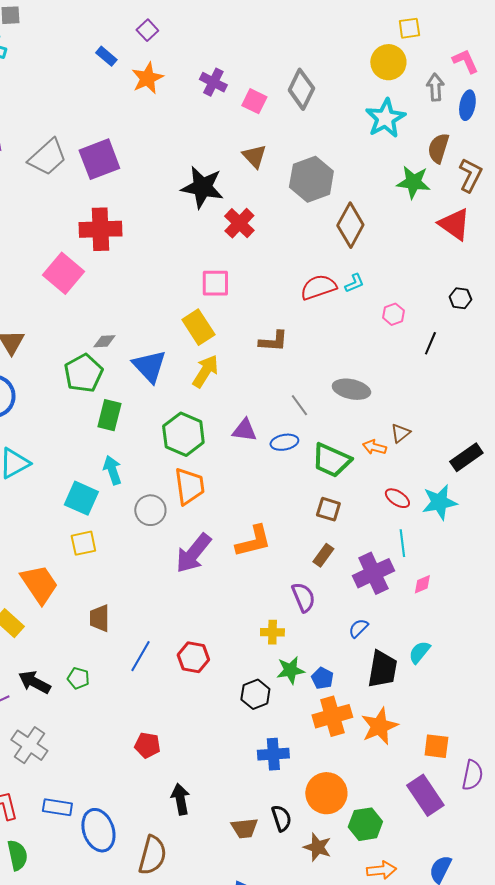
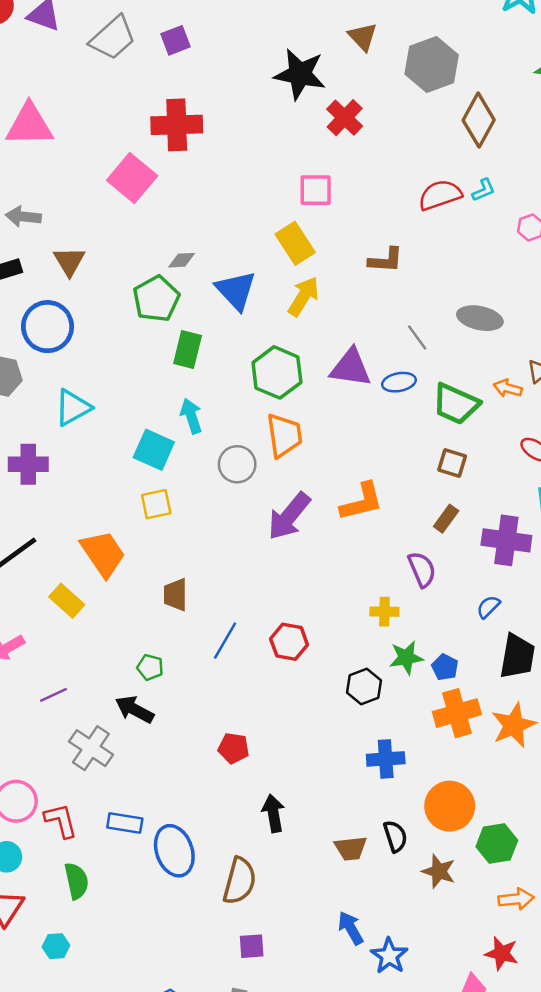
purple square: (99, 159) -> (176, 40), size x0.6
purple triangle: (244, 430) -> (351, 368), size x1.4
purple cross: (373, 573) -> (506, 540), turned 33
black arrow: (34, 682) -> (134, 709), moved

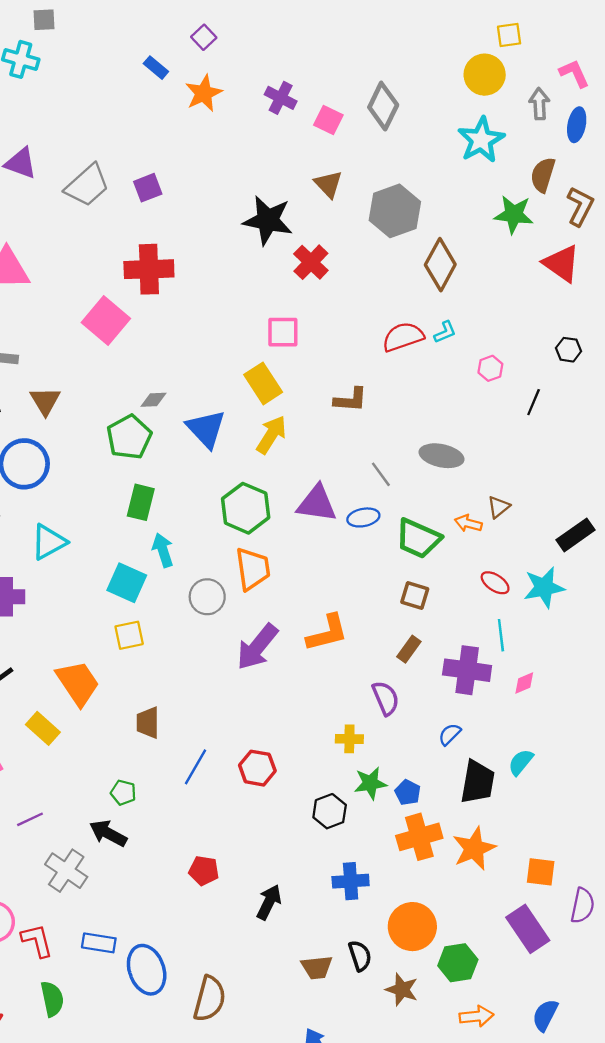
green rectangle: (188, 350) -> (141, 502), moved
black arrow: (273, 813) -> (269, 902), moved, turned 36

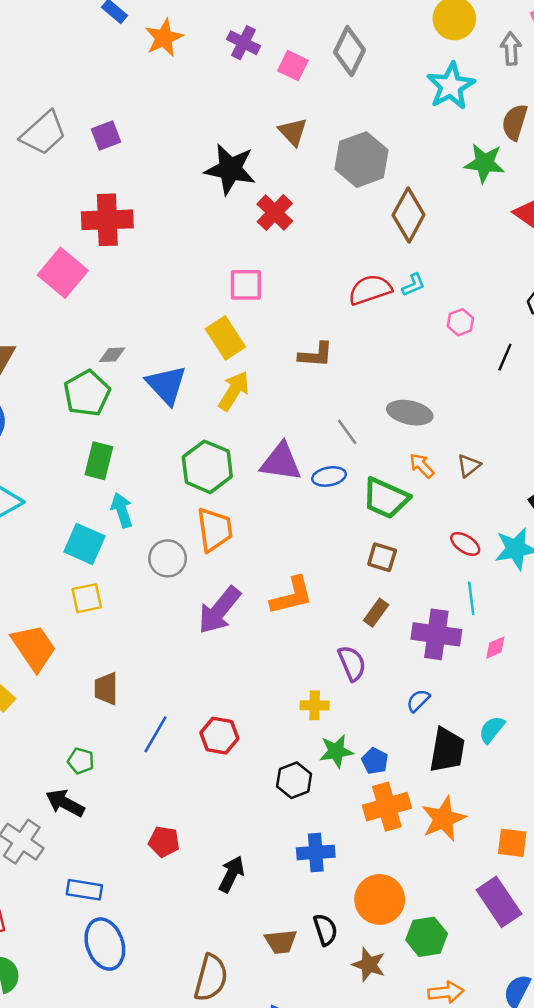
orange arrow: (468, 523) -> (422, 466), moved, turned 32
blue rectangle: (99, 943) -> (84, 890), moved
brown semicircle: (210, 999) -> (211, 978), moved

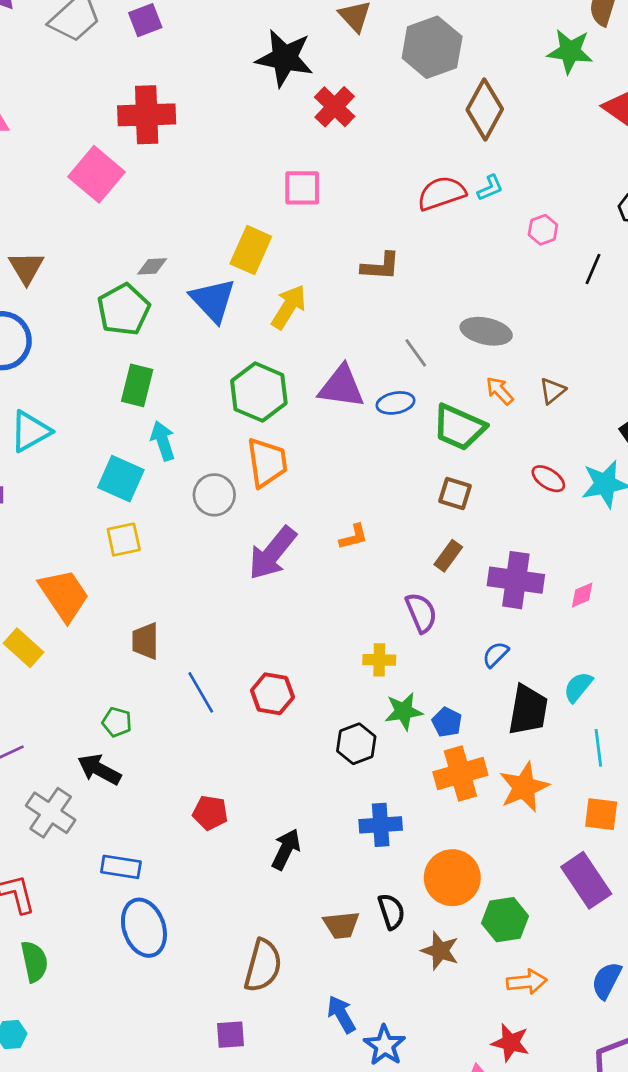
yellow rectangle: (225, 338) -> (251, 250), moved, turned 57
orange L-shape: (292, 596) -> (354, 537), size x0.6
cyan line: (471, 598) -> (598, 748), moved
blue line: (155, 734) -> (201, 692), turned -60

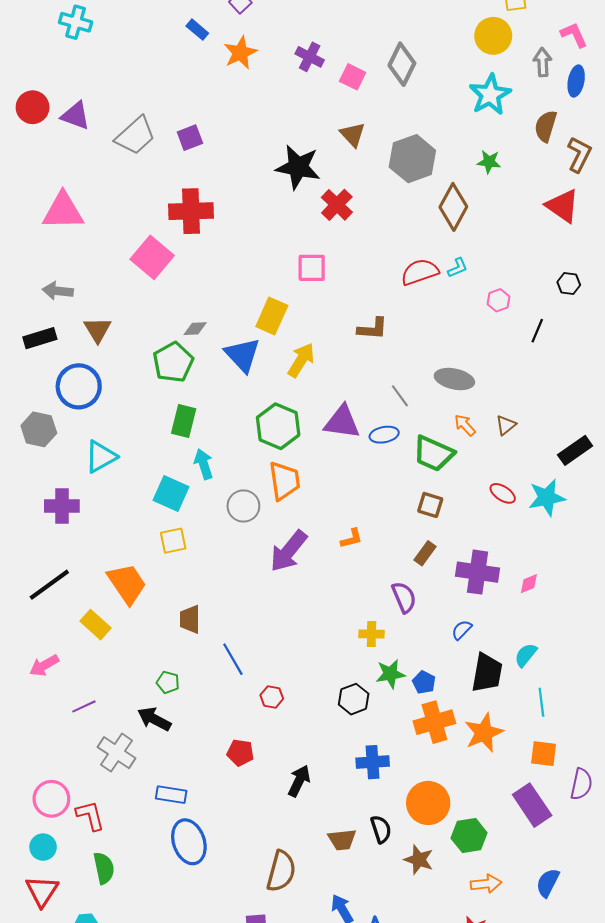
green star: (570, 51) -> (489, 162), moved, size x0.7
red hexagon: (272, 694) -> (272, 697), moved, size x0.7

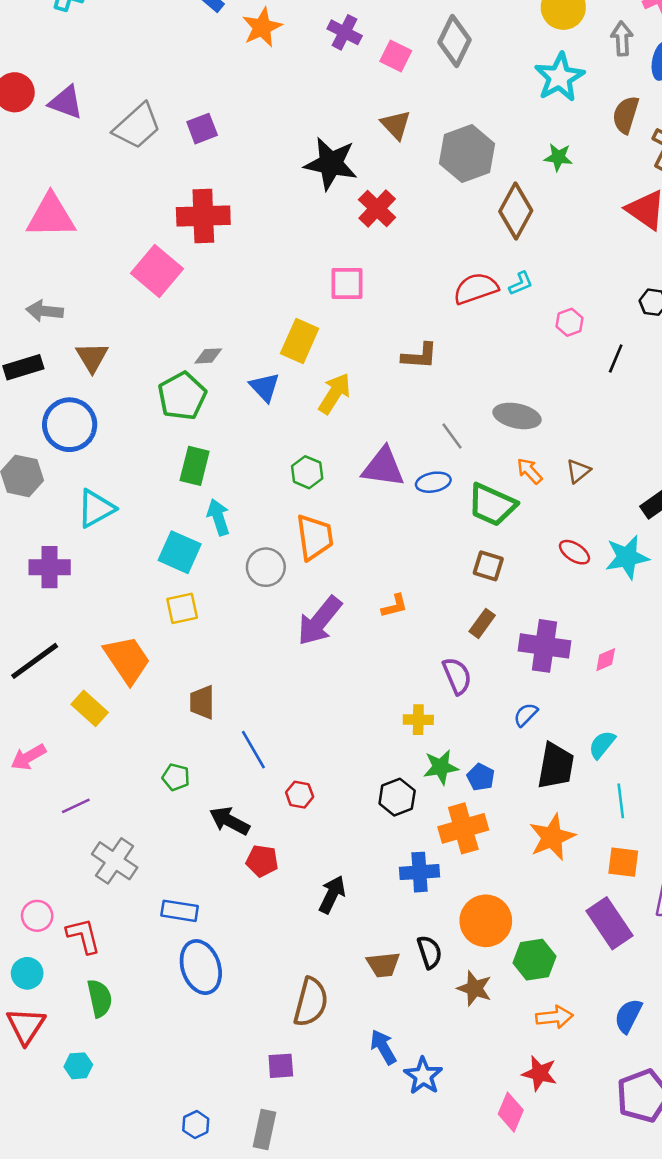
blue triangle: (242, 355) -> (265, 387), size x0.7
green hexagon: (278, 426) -> (307, 472), size x0.6
black arrow: (154, 719) -> (230, 821), moved
orange cross: (434, 722) -> (463, 828), moved
pink circle: (51, 799) -> (37, 916), size x0.7

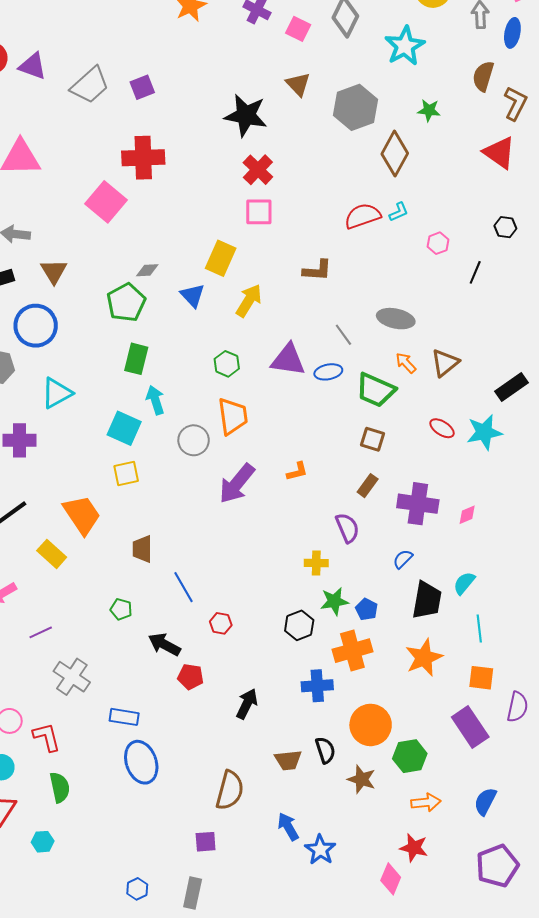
cyan star: (559, 77) -> (405, 46), moved
red cross: (377, 209) -> (258, 170), moved
brown triangle: (578, 471) -> (445, 363), size x1.4

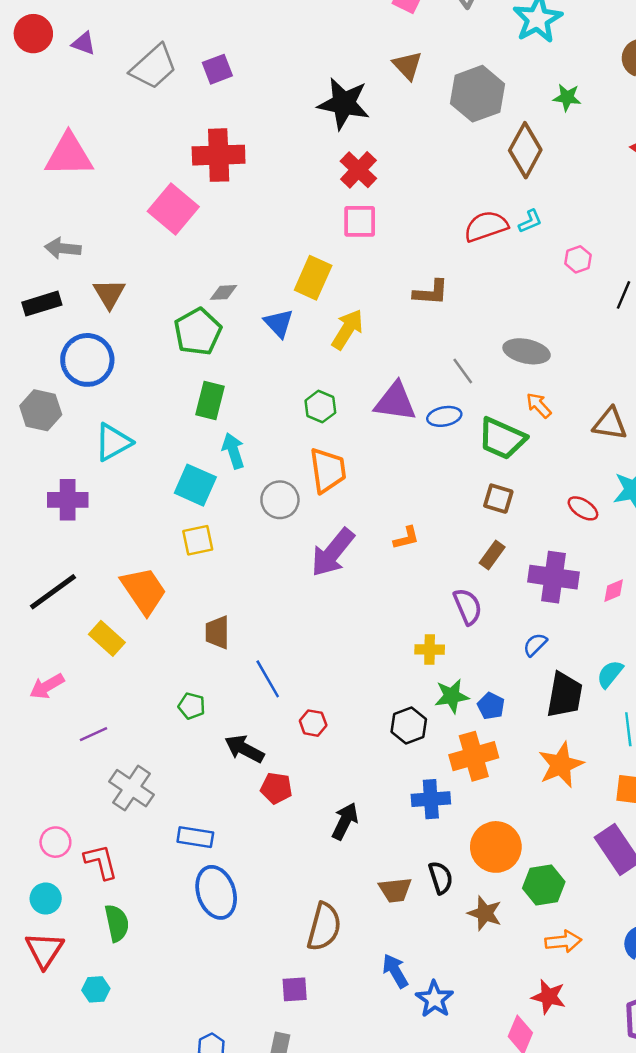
purple triangle: (33, 66) -> (84, 43), size x0.7
brown triangle: (445, 363) -> (610, 424), moved, turned 48
red ellipse: (442, 428) -> (583, 508), moved

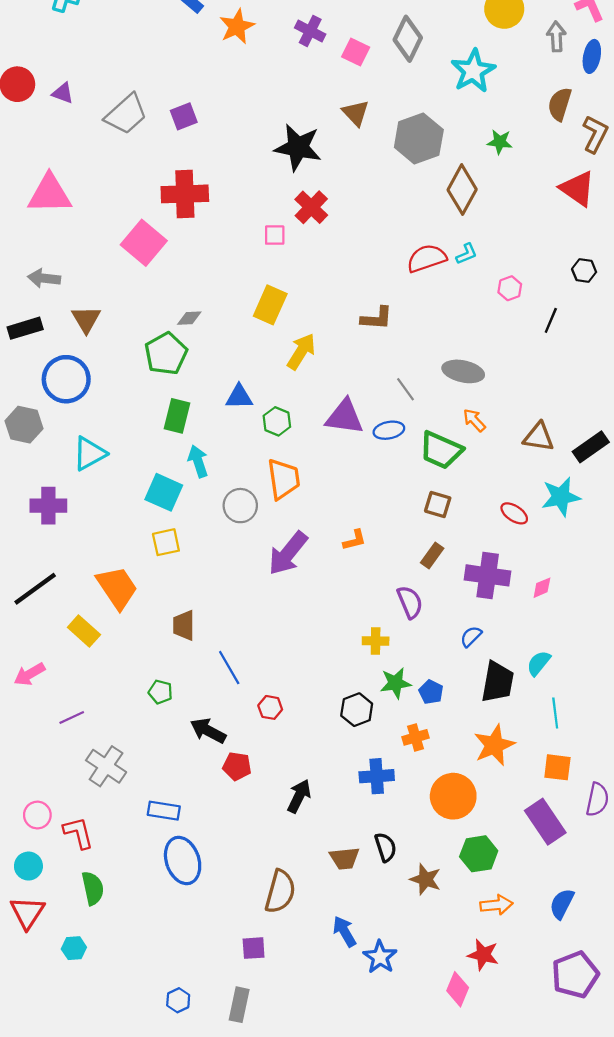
pink square: (360, 221) -> (275, 235), moved, size x0.7
blue triangle: (279, 323) -> (239, 397), moved, turned -48
orange cross: (474, 756) -> (415, 737), size x0.6
orange circle: (496, 847) -> (453, 796), moved

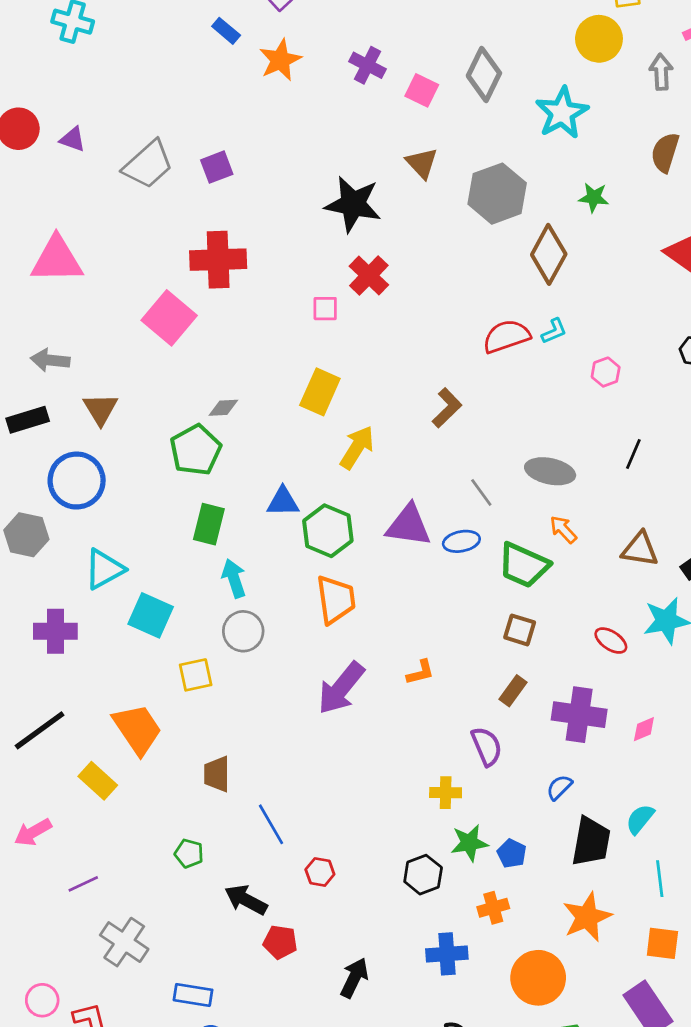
brown L-shape: (377, 318) -> (447, 408), turned -48
black line: (551, 320) -> (633, 454), moved
green hexagon: (277, 421) -> (328, 531), size x1.5
cyan square: (164, 492) -> (151, 615), moved
gray circle: (240, 506) -> (243, 631), moved

